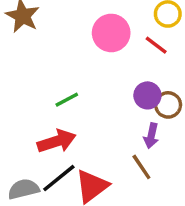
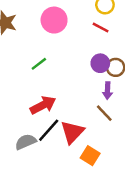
pink circle: (111, 33) -> (54, 20), moved
green line: (67, 100) -> (39, 64), moved

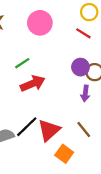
red arrow: (43, 105) -> (33, 83), moved
brown line: (104, 113) -> (84, 130), moved

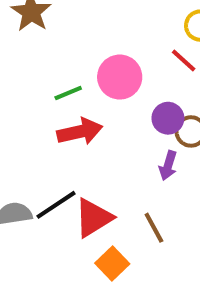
pink circle: (40, 23) -> (120, 77), moved

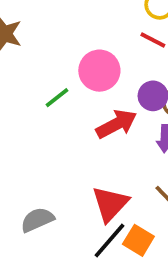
red arrow: (80, 132) -> (116, 124), moved
black line: (56, 205) -> (110, 241), moved

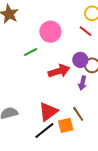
pink circle: (99, 71) -> (50, 32), moved
orange square: (138, 240) -> (66, 125), moved, turned 35

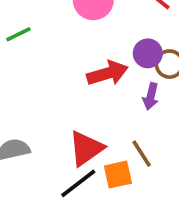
green line: (31, 52) -> (18, 34), moved

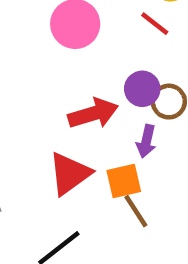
red triangle: (86, 148) -> (70, 174), moved
orange square: (118, 175) -> (124, 181), moved

